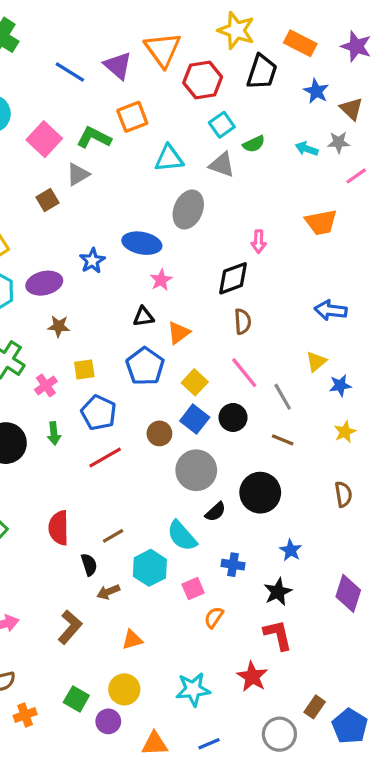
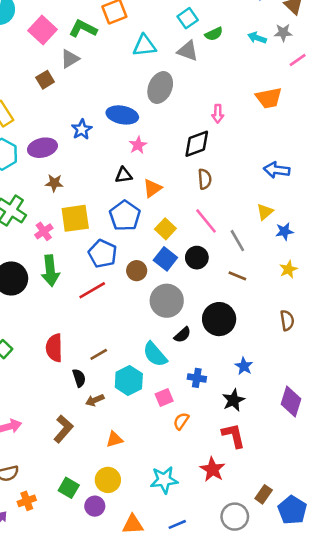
yellow square: (84, 369) -> (75, 218), size x1.6
blue pentagon: (99, 413) -> (103, 254), moved
green arrow: (54, 433) -> (50, 271), size x1.6

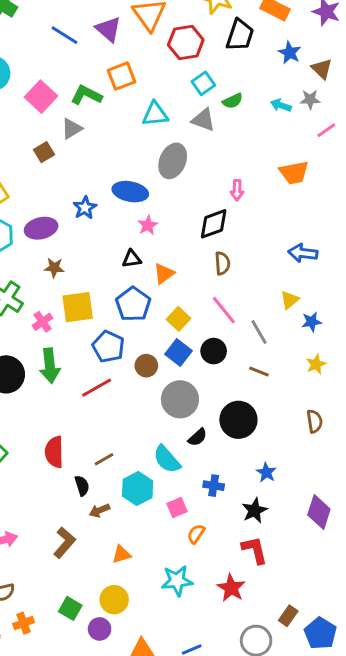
cyan star: (164, 480) -> (177, 581), moved

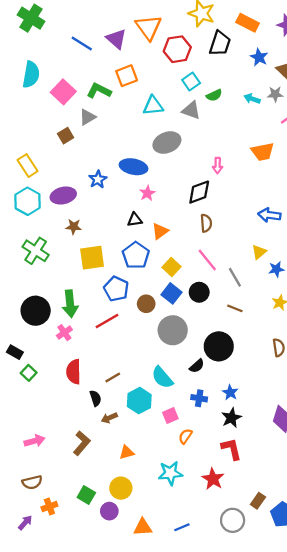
gray ellipse: (173, 161) -> (167, 143), turned 45
pink cross: (42, 322) -> (64, 333), moved
black semicircle: (198, 437) -> (197, 366), moved
blue star: (266, 472) -> (230, 392), moved

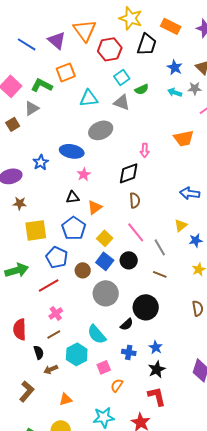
blue star: (259, 57) -> (175, 67), moved
green arrow: (70, 304) -> (17, 270), turned -100
pink cross: (64, 333) -> (56, 313), moved

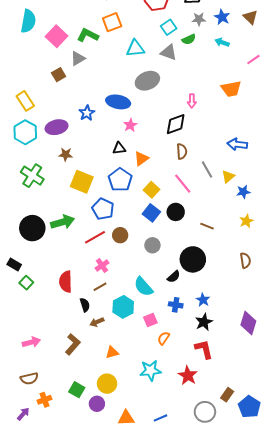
gray star: (195, 88) -> (199, 19), moved
yellow square: (36, 230) -> (82, 182), turned 30
gray line: (160, 247) -> (207, 170), moved
brown circle: (83, 270) -> (120, 235), moved
gray circle: (106, 293) -> (152, 245), size x0.6

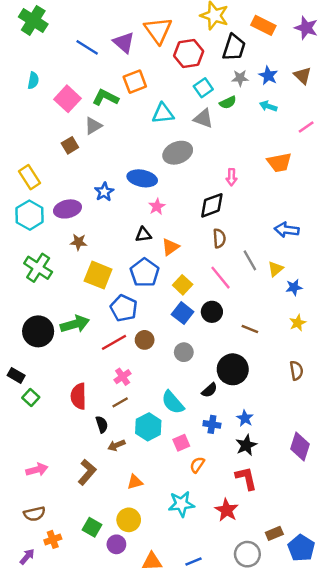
cyan semicircle: (28, 21) -> (33, 80), size x0.6
brown rectangle: (227, 395) -> (274, 533), turned 32

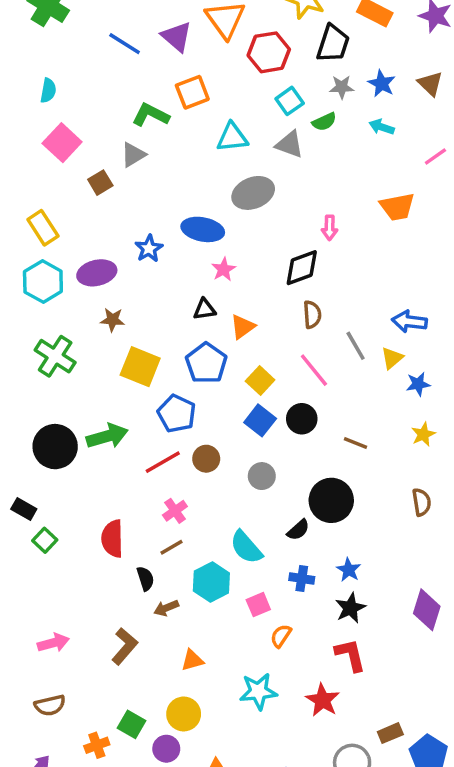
pink square: (67, 99) -> (62, 143), moved
blue arrow: (287, 230) -> (409, 321), moved
orange cross: (53, 539) -> (97, 745), moved

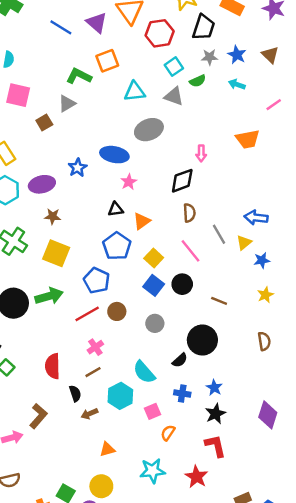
pink square: (62, 143) -> (18, 95), turned -30
yellow square: (140, 367) -> (56, 253), moved
brown L-shape: (125, 646) -> (38, 416), moved

